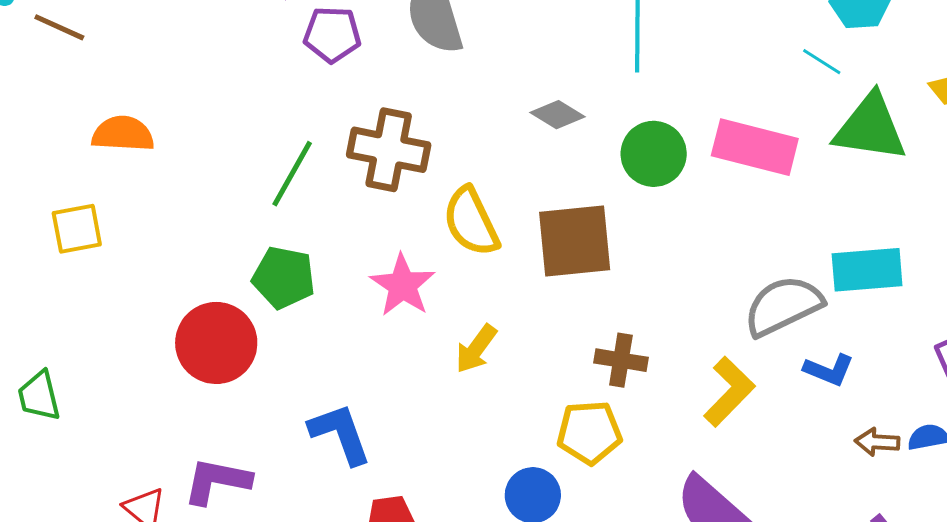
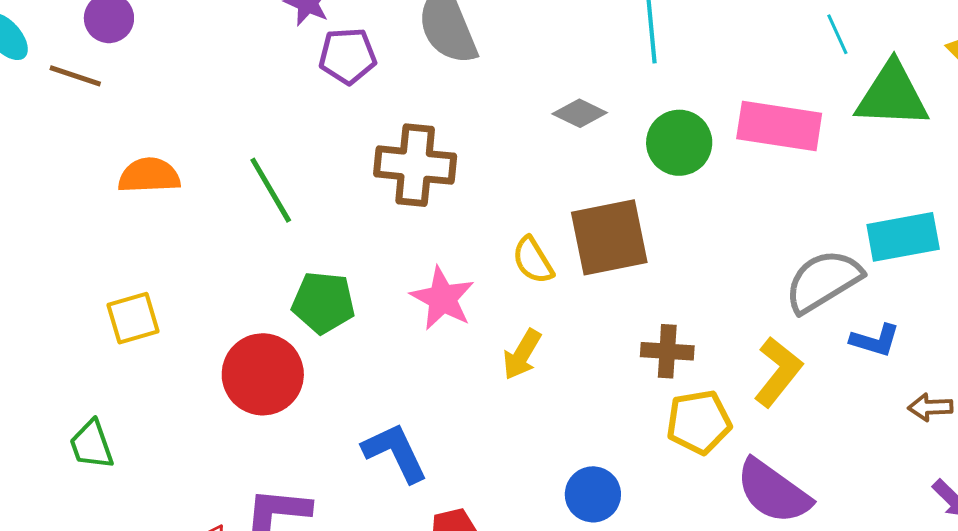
cyan line: (822, 62) -> (837, 34), turned 39
green line: (292, 174) -> (271, 190), moved, turned -54
yellow semicircle: (471, 222) -> (533, 260), moved, size x0.7
yellow square: (77, 229) -> (133, 318), moved
yellow pentagon: (589, 432) -> (699, 422), moved

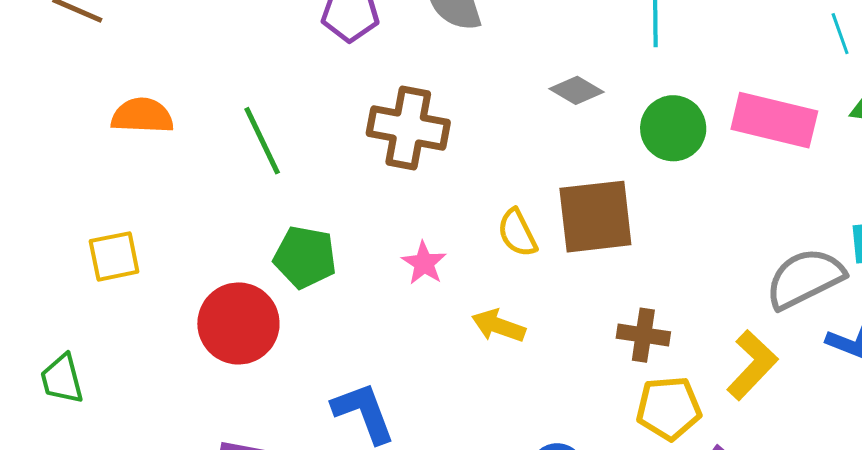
pink star: (442, 298) -> (424, 263), size x0.7
yellow arrow: (522, 354) -> (498, 326), turned 74

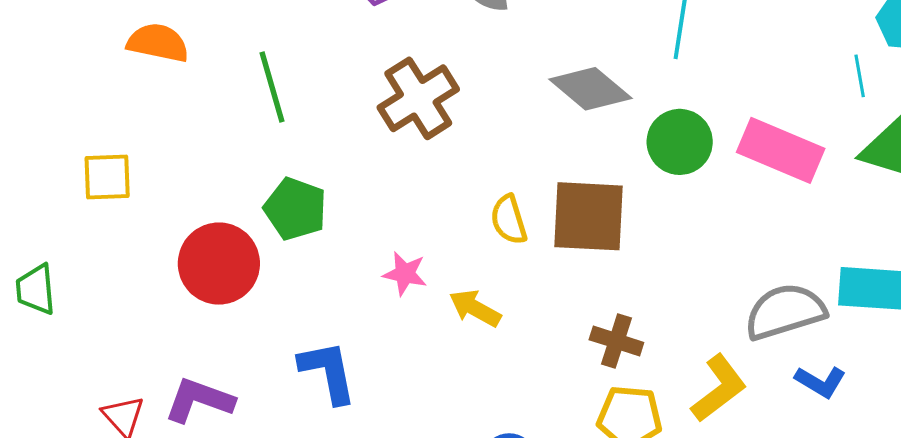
gray diamond: (577, 90) -> (590, 89), size x1.5
brown cross: (408, 128) -> (418, 98), turned 38
pink star: (424, 263) -> (405, 274), moved, turned -30

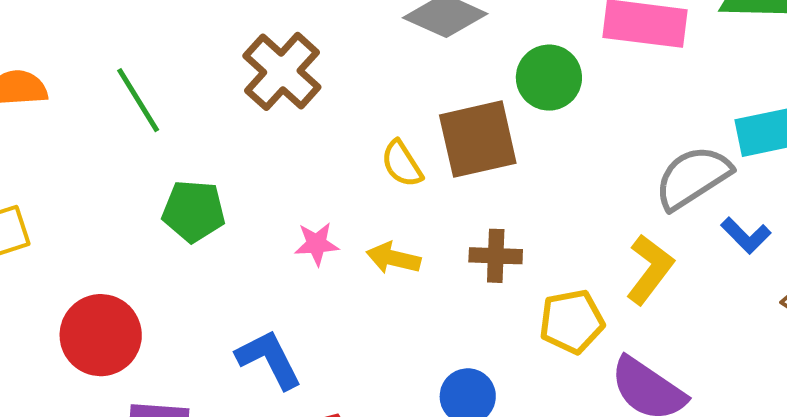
green circle: (680, 142) -> (549, 78), moved
red circle: (219, 264) -> (101, 335), moved
brown cross: (616, 341) -> (496, 256), moved
blue L-shape: (821, 382) -> (746, 235), turned 30

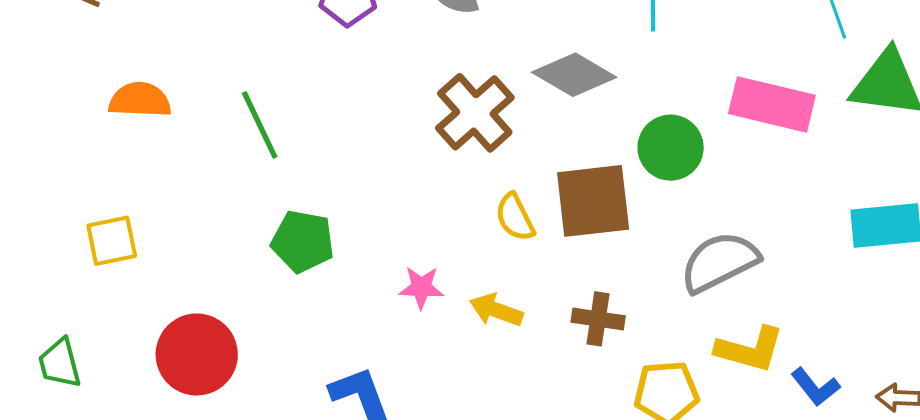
brown cross: (282, 71) -> (475, 113), moved
gray semicircle: (693, 177) -> (720, 262), moved
blue L-shape: (746, 235) -> (815, 387), moved
yellow L-shape: (650, 269) -> (750, 349), turned 62

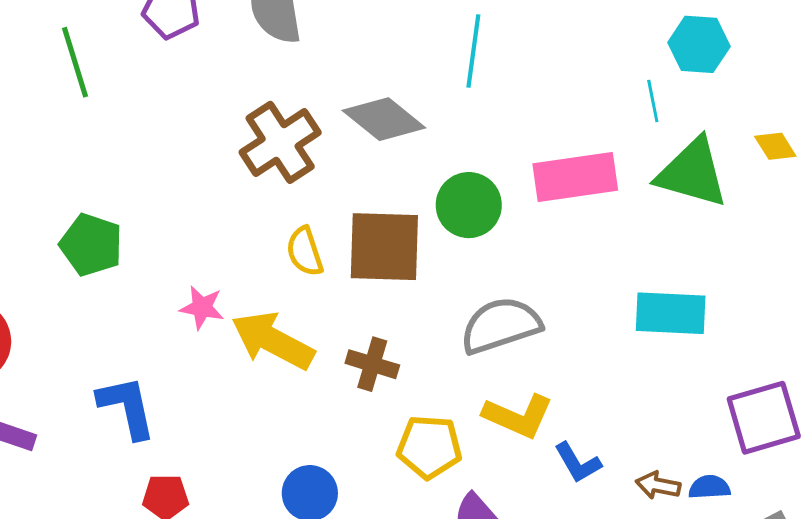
pink rectangle: (772, 104) -> (575, 177), turned -30
green line: (260, 125) -> (75, 62), moved
yellow arrow: (496, 310) -> (273, 341), size x1.6

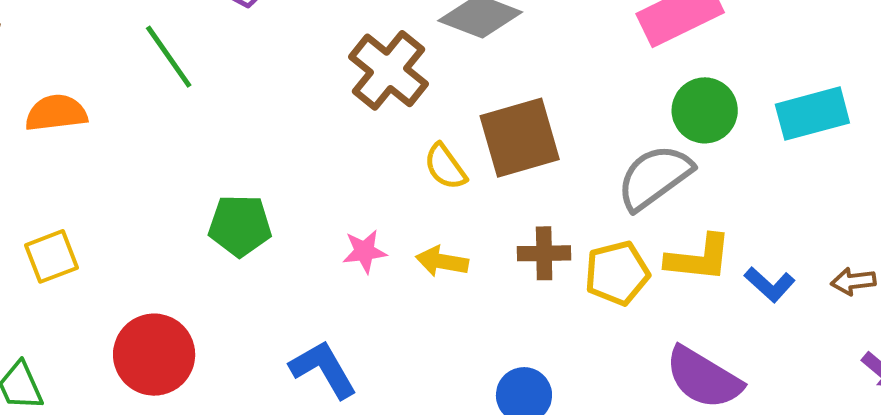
green circle: (469, 205) -> (705, 110), moved
yellow arrow: (273, 341) -> (442, 261), size x0.6
yellow pentagon: (429, 447) -> (617, 273), moved

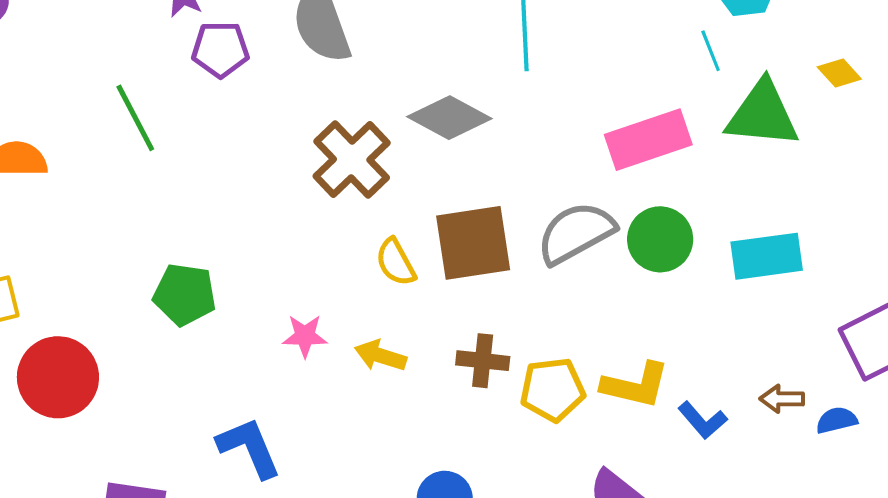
gray semicircle: (654, 177) -> (576, 233), moved
brown arrow: (853, 281) -> (782, 399), moved
red circle: (154, 355) -> (58, 377), moved

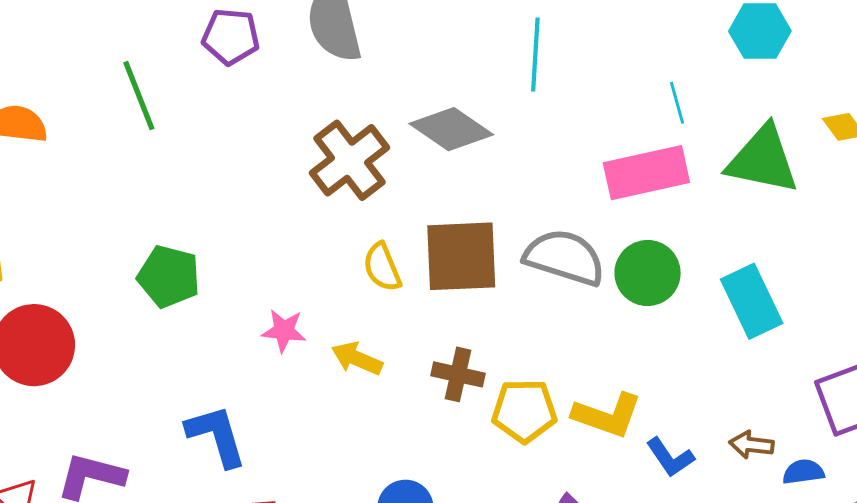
cyan line: (711, 51) -> (677, 103), moved
gray semicircle: (576, 233) -> (564, 257), turned 40
cyan rectangle: (767, 256) -> (752, 301), turned 66

